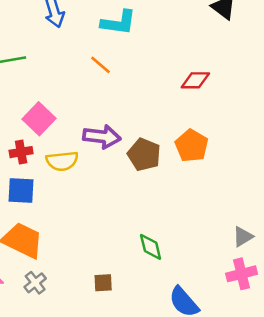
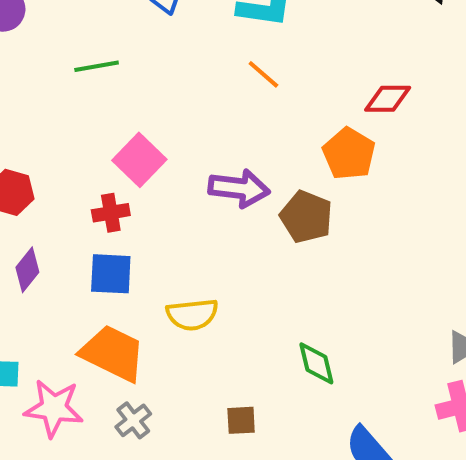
orange line: (101, 65) -> (263, 74), moved
orange pentagon: (192, 146) -> (349, 154), moved
yellow semicircle: (62, 161) -> (192, 315), moved

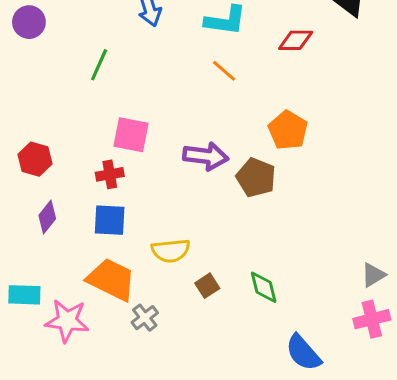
green line: (97, 66) -> (99, 65), turned -56
red diamond: (388, 99) -> (296, 40), moved
pink square: (139, 160) -> (131, 135), turned -33
gray cross: (133, 420) -> (145, 318), moved
brown square: (241, 420) -> (207, 286), moved, turned -30

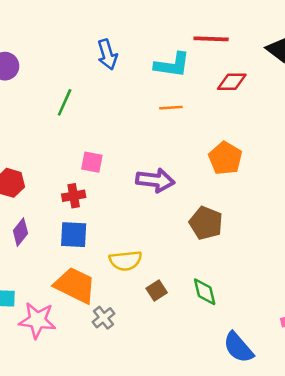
orange line: (224, 71) -> (171, 108), turned -45
pink square: (131, 135) -> (92, 162), size x0.7
brown pentagon: (256, 177) -> (206, 223), moved

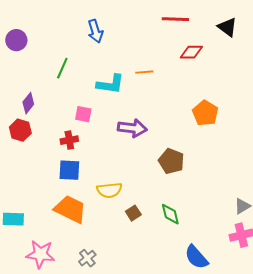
cyan L-shape: (172, 65) -> (110, 84), moved
orange pentagon: (225, 158) -> (205, 113), moved
purple diamond: (20, 232) -> (28, 103), moved
gray cross: (103, 318) -> (87, 258), moved
pink star: (37, 320) -> (40, 254), moved

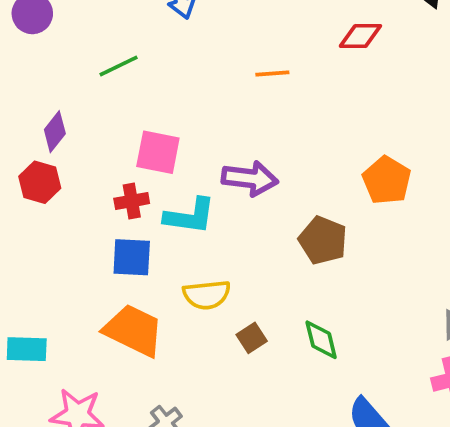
green line: (62, 68) -> (119, 66), turned 40
cyan L-shape: (110, 84) -> (190, 216), moved
orange pentagon: (205, 113) -> (387, 180), moved
pink square: (83, 114) -> (158, 152), size x1.4

